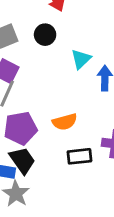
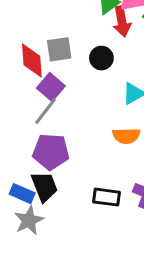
orange semicircle: (65, 122) -> (126, 136), moved

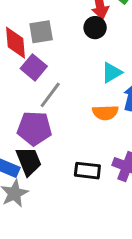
black circle: (101, 58) -> (95, 28), moved
gray line: (46, 111) -> (50, 95), moved

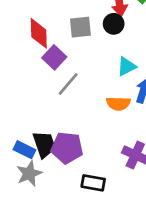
gray square: (41, 32) -> (80, 27), moved
purple pentagon: (34, 128) -> (67, 148), moved
black rectangle: (87, 171) -> (93, 183), moved

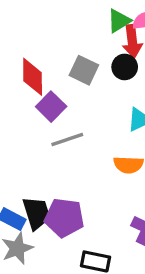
gray square: (80, 27) -> (84, 70), turned 30
gray line: (68, 84) -> (67, 139), turned 30

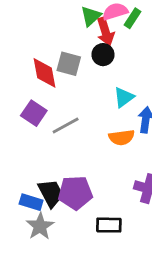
red diamond: (33, 77) -> (45, 73), moved
purple square: (51, 107) -> (34, 113), moved

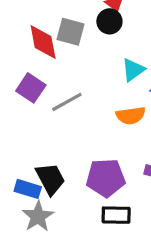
purple pentagon: (75, 193) -> (106, 178), moved

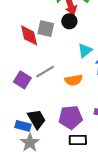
purple square: (31, 88) -> (22, 80), moved
orange semicircle: (131, 115) -> (74, 80), moved

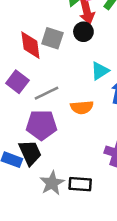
purple square: (22, 80) -> (17, 82), moved
purple pentagon: (71, 117) -> (41, 125), moved
gray star: (30, 143) -> (52, 183), moved

